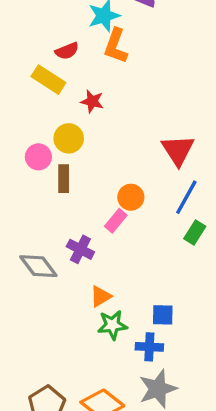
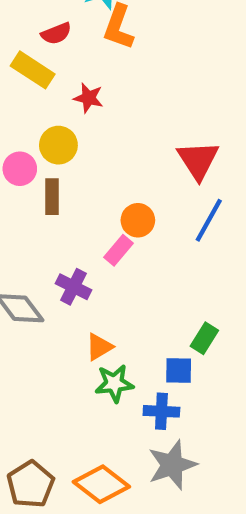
green rectangle: (195, 233) -> (204, 338), moved

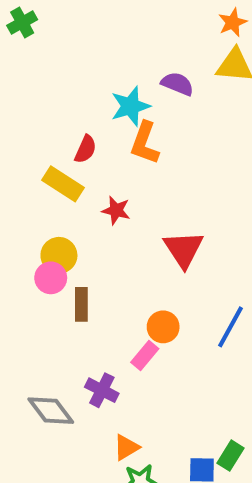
red semicircle: (56, 33) -> (85, 149), turned -44
yellow circle: (58, 145) -> (59, 255), moved
red triangle: (198, 160) -> (184, 249), moved
green rectangle: (204, 338) -> (231, 456), moved

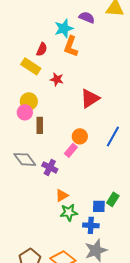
red triangle: (184, 249) -> (90, 98), turned 30
gray diamond: (51, 411) -> (25, 159), moved

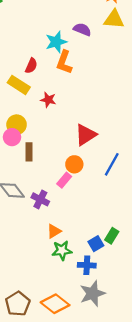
red triangle: (90, 98) -> (86, 135), moved
blue square: (99, 206) -> (96, 244), turned -32

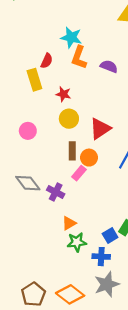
purple semicircle: (82, 29) -> (109, 66), moved
cyan star: (56, 42) -> (71, 37), turned 30
yellow rectangle: (19, 85) -> (34, 80), turned 40
yellow circle: (17, 125) -> (69, 119), moved
brown rectangle: (29, 152) -> (72, 151), moved

